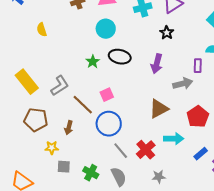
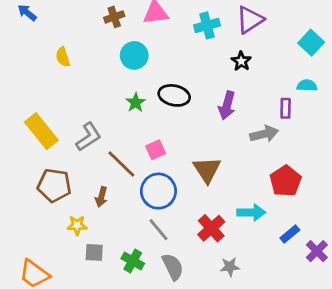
cyan circle: (106, 29) -> (134, 55), moved
brown triangle: (159, 109) -> (207, 170), moved, turned -35
gray line: (121, 151) -> (158, 230), moved

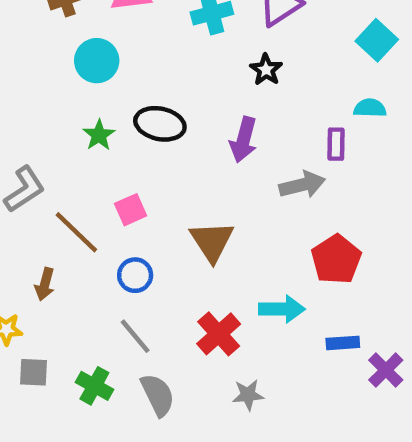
blue circle: (158, 191) -> (135, 275), size x0.6
blue rectangle: (290, 234) -> (343, 343), turned 36

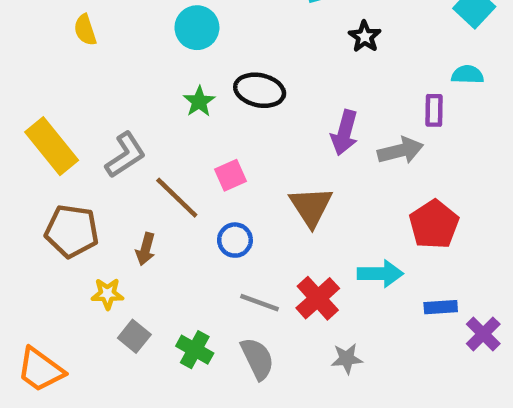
purple arrow: (243, 140) -> (345, 133), moved
gray line: (135, 336) -> (260, 303), moved, turned -30
gray square: (33, 372) -> (134, 336), turned 36

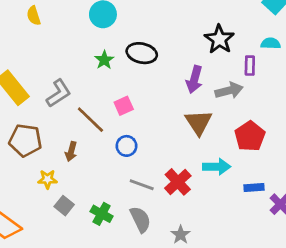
black star: (365, 37) -> (219, 39), moved, size x1.5
brown triangle: (311, 207) -> (199, 122), moved
gray star: (347, 359) -> (181, 235), moved, turned -30

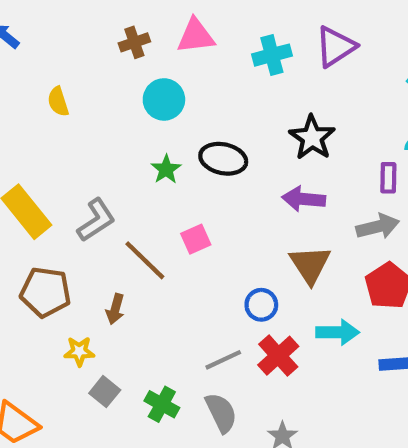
black star: (219, 39) -> (312, 138), moved
purple arrow: (194, 79) -> (304, 199), turned 80
gray arrow: (229, 91) -> (378, 226), moved
blue circle: (126, 146) -> (261, 305), moved
gray line: (142, 185) -> (223, 360), turned -45

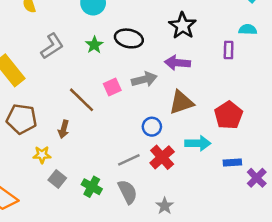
gray L-shape: (96, 220) -> (52, 46), moved
gray arrow: (378, 226) -> (144, 79), moved
brown triangle: (310, 265) -> (181, 102), turned 44

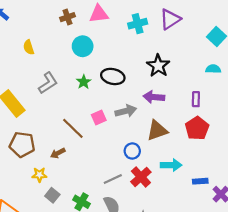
purple rectangle: (229, 50) -> (196, 99), moved
red pentagon: (229, 115) -> (197, 128), moved
brown arrow: (64, 129) -> (58, 153), turned 48

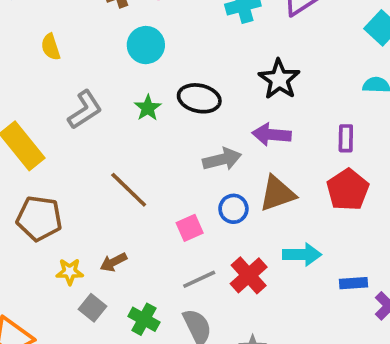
pink square: (99, 118) -> (190, 228), moved
blue circle: (132, 151) -> (233, 209), moved
brown arrow: (58, 153) -> (113, 262), moved

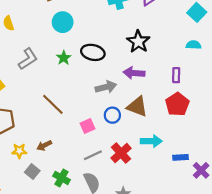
brown triangle: (277, 194) -> (137, 107), turned 40

